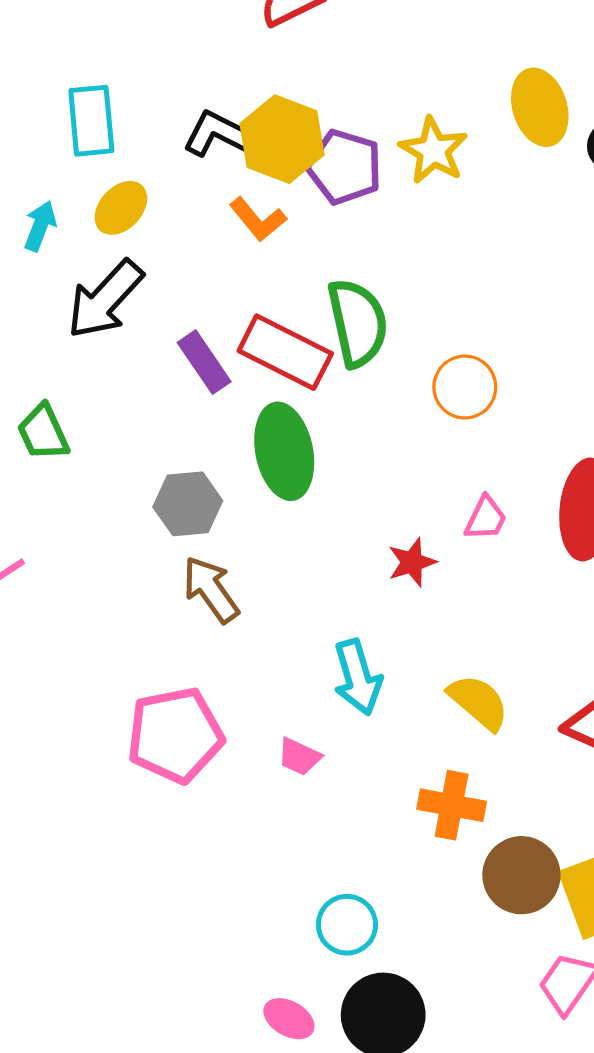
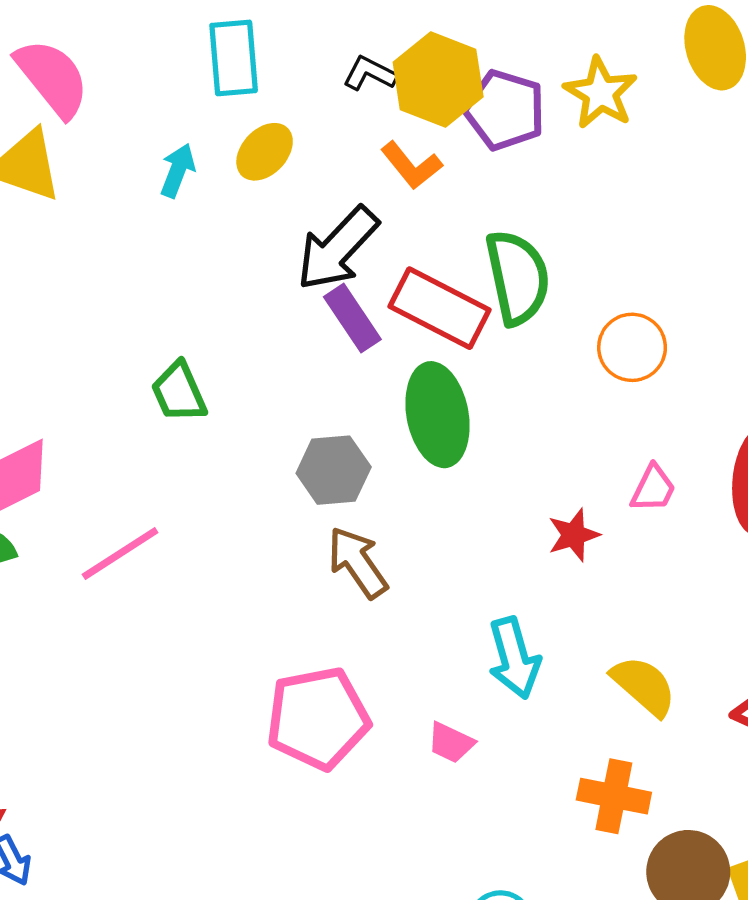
black L-shape: (218, 134) -> (370, 73), size x0.7
black arrow: (105, 299) -> (337, 248), moved

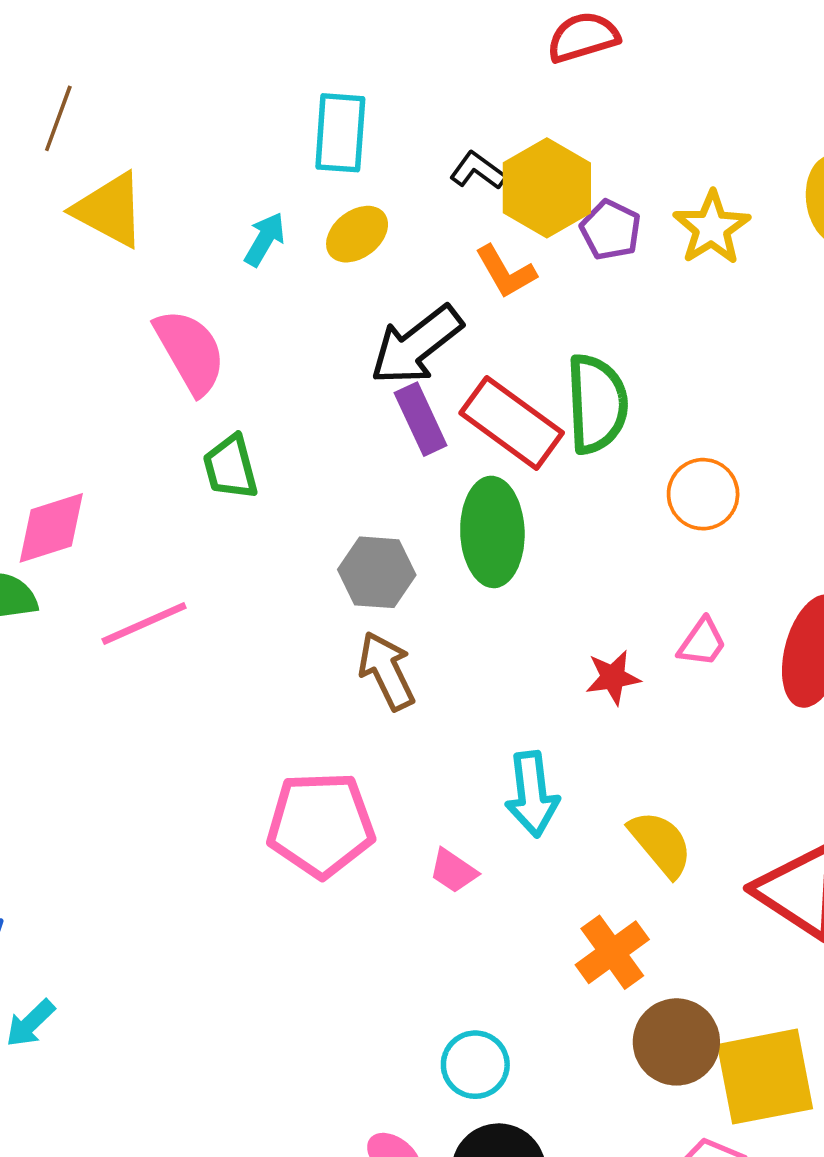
pink semicircle: (52, 78) -> (190, 351), moved
purple pentagon: (505, 110) -> (611, 230), size x0.7
orange cross: (614, 796) -> (612, 952), turned 34

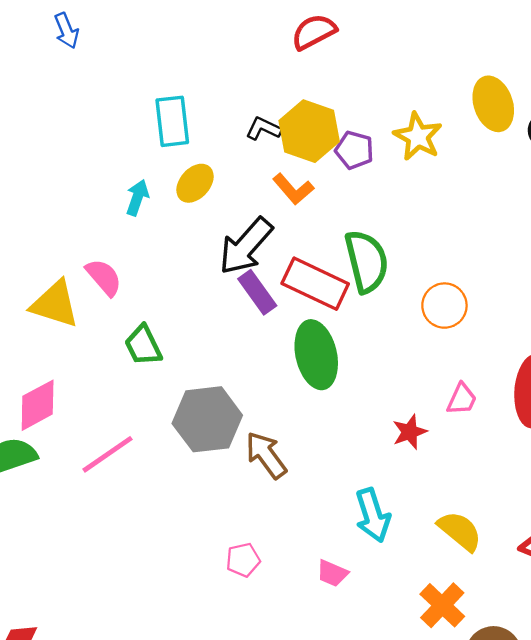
yellow triangle: (109, 210) -> (55, 304), moved
pink semicircle: (190, 351) -> (104, 277), size x0.7
gray hexagon: (377, 572) -> (207, 419), moved, size x1.4
pink pentagon: (321, 825) -> (243, 560), size x0.5

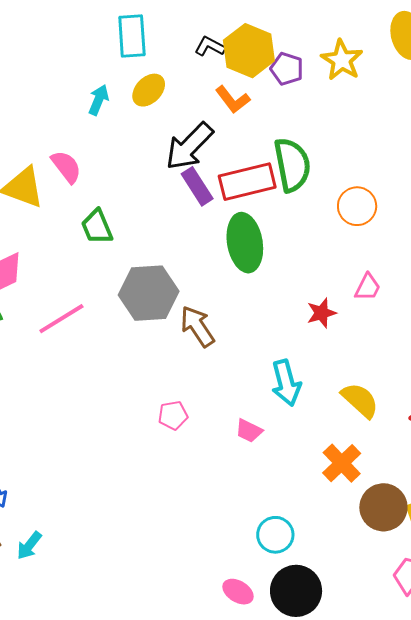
red rectangle: (315, 284) -> (247, 182), turned -42

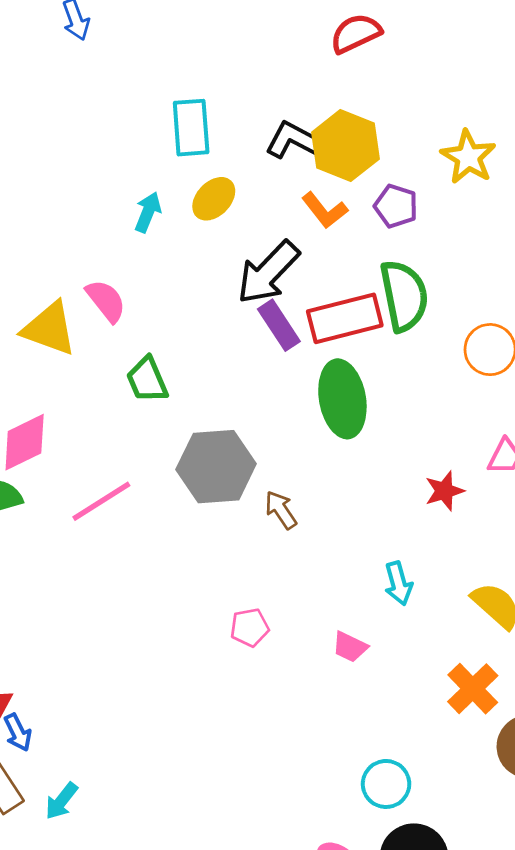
black L-shape: (210, 46) -> (294, 140), size x1.4
purple pentagon: (287, 69) -> (396, 206), moved
brown arrow: (197, 326) -> (281, 510), size x0.7
cyan arrow: (286, 383) -> (399, 583), size x0.7

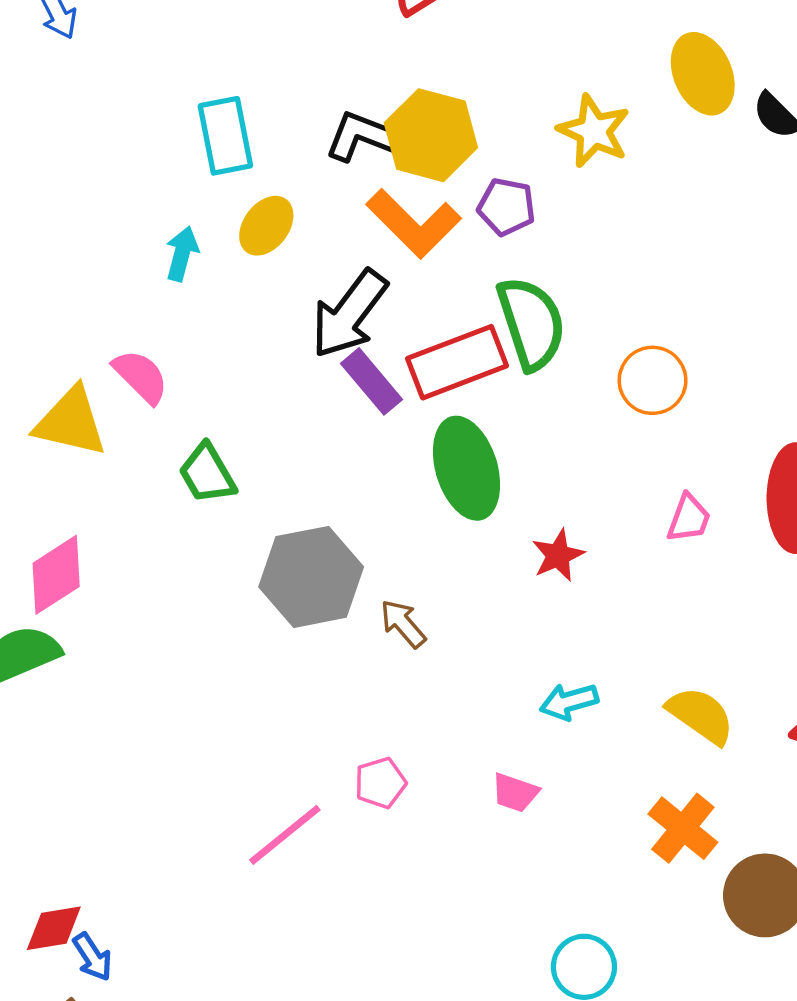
orange L-shape: (325, 210) -> (414, 223), size x1.5
red star: (444, 491) -> (558, 555), moved
pink line: (101, 501) -> (285, 835), moved
cyan arrow: (399, 583) -> (569, 702), turned 96

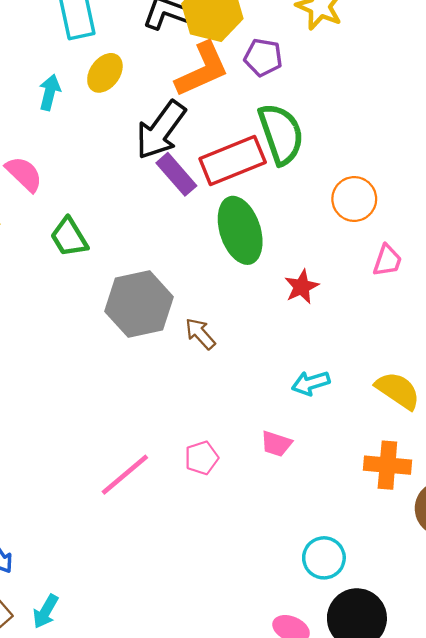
orange L-shape: (414, 223) -> (202, 70), turned -68
orange circle: (653, 380) -> (354, 199), moved
pink pentagon: (380, 783) -> (202, 458), moved
orange cross: (683, 828) -> (387, 465), turned -33

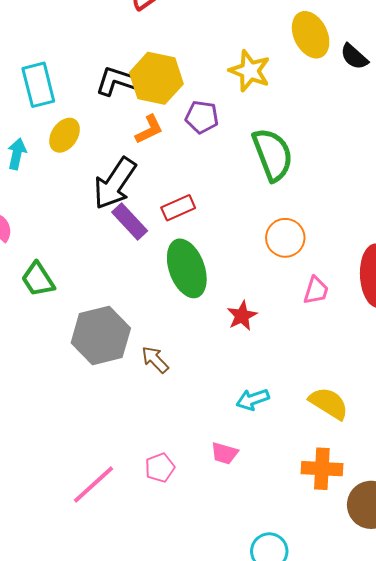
orange L-shape: (202, 70) -> (149, 129), size x0.6
green semicircle: (281, 134) -> (273, 154), moved
red rectangle: (233, 161) -> (178, 208), size x0.6

